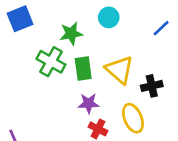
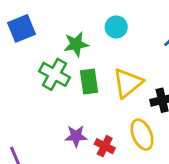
yellow triangle: (120, 70) -> (128, 83), turned 40
purple star: (89, 103) -> (76, 136), moved

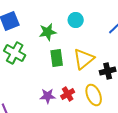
green cross: (55, 74) -> (15, 53), moved
red cross: (105, 146) -> (68, 94), moved, turned 32

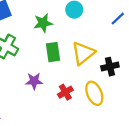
purple star: (48, 96) -> (34, 81), moved

